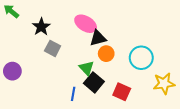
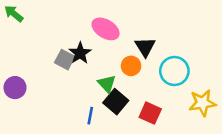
black star: (41, 27) -> (80, 53), moved
black triangle: (98, 38) -> (145, 47), moved, turned -48

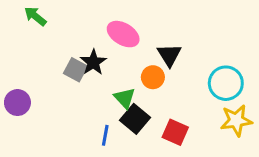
green arrow: (14, 14) -> (35, 16), moved
cyan circle: (174, 71) -> (226, 83), moved

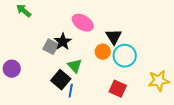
cyan circle: (226, 83) -> (125, 56), moved
green triangle: (125, 98) -> (75, 66), moved
black square: (135, 119) -> (61, 80), moved

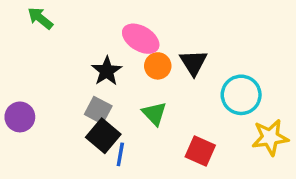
gray square: (51, 47) -> (98, 110), moved
orange circle: (103, 52) -> (158, 66), moved
cyan circle: (125, 56) -> (241, 95), moved
green triangle: (75, 66) -> (154, 114), moved

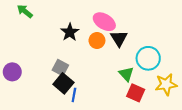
pink ellipse: (141, 39) -> (104, 22), moved
black star: (107, 71) -> (70, 32), moved
green triangle: (154, 114) -> (126, 74), moved
red square: (200, 151) -> (136, 93), moved

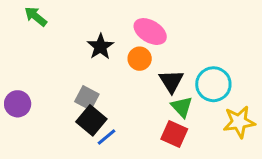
black triangle: (119, 38) -> (171, 81), moved
red square: (136, 93) -> (174, 134), moved
blue line: (74, 95) -> (106, 137), turned 40

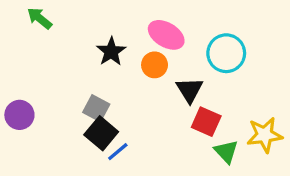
cyan circle: (213, 84) -> (226, 53), moved
green triangle: (182, 107) -> (226, 152), moved
red square: (174, 134) -> (206, 122), moved

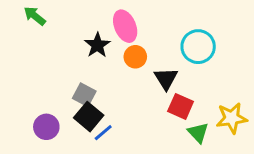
pink ellipse: (166, 35) -> (125, 26), moved, turned 36
purple circle: (19, 115) -> (46, 127), moved

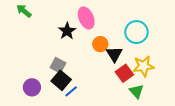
orange circle: (135, 57) -> (100, 44), moved
red square: (181, 106) -> (124, 73), turned 30
yellow star: (232, 118) -> (143, 66), moved

